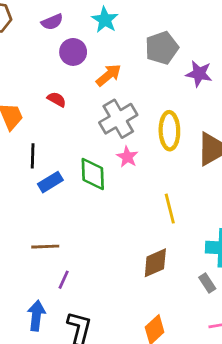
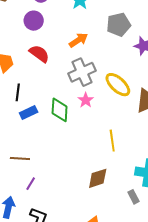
purple circle: (73, 52) -> (34, 21), moved
red semicircle: (57, 99) -> (39, 54), size x1.5
yellow ellipse: (169, 131) -> (118, 85), turned -52

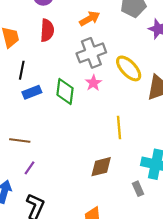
red semicircle: (39, 54) -> (47, 30), turned 55

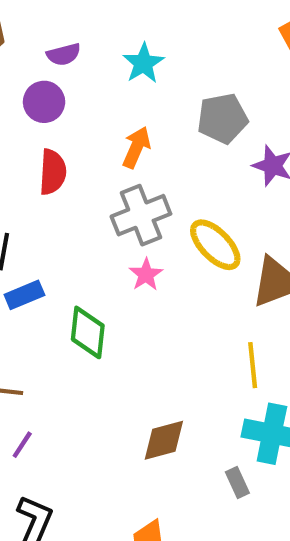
orange arrow: (90, 19) -> (136, 147), turned -36
green diamond: (65, 91) -> (88, 332), moved
yellow line: (119, 127) -> (253, 365), moved

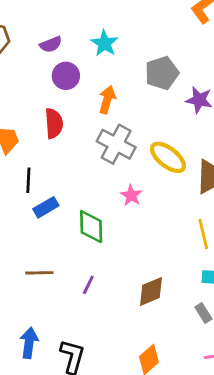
purple circle: (44, 102) -> (66, 76), moved
gray cross: (141, 215) -> (116, 144), turned -33
pink star: (146, 275) -> (131, 195), moved
purple line: (22, 445) -> (88, 285), moved

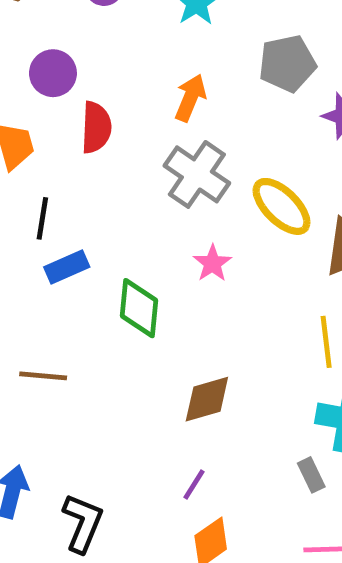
purple circle: (66, 76) -> (53, 73), moved
purple line: (88, 285) -> (194, 485), moved
brown diamond: (151, 291) -> (207, 399), moved

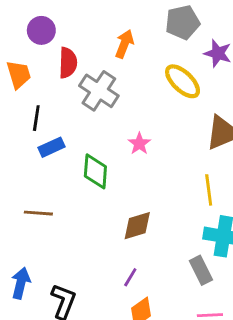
gray cross: (197, 174) -> (99, 91), moved
yellow ellipse: (281, 206) -> (183, 81), moved
gray rectangle: (311, 475) -> (201, 270), size x1.4

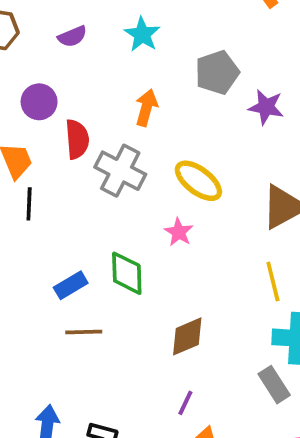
yellow ellipse: (183, 81) -> (198, 181), moved
black line: (36, 118) -> (29, 204), moved
blue rectangle: (51, 147) -> (71, 285), moved
brown line: (38, 213) -> (84, 332), moved

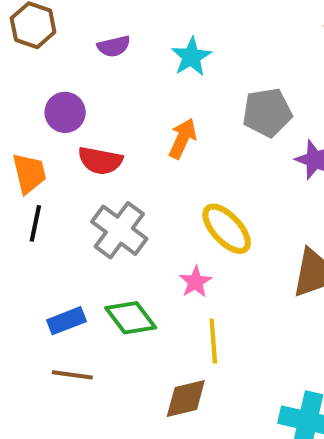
red semicircle: (77, 139) -> (100, 161), turned 96
gray cross: (120, 171) -> (119, 230), moved
green diamond: (127, 273) -> (131, 318), turned -45
yellow line: (273, 281) -> (213, 341), moved

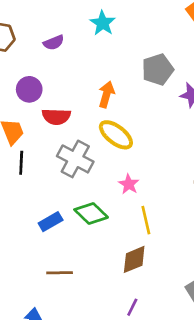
cyan star: (191, 57) -> (103, 23), moved
yellow ellipse: (227, 229) -> (116, 135), moved
brown line: (72, 375) -> (60, 273), moved

